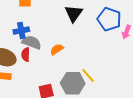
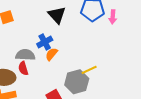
blue cross: (21, 31) -> (45, 42), moved
yellow line: (88, 76) -> (89, 70), turned -56

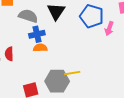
orange semicircle: (51, 54) -> (40, 48), turned 32
gray semicircle: (25, 55) -> (28, 16), moved

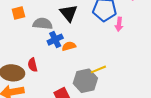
pink arrow: (109, 28) -> (119, 24), moved
orange semicircle: (40, 48) -> (69, 46), moved

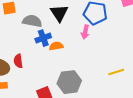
pink arrow: (119, 24) -> (85, 32), moved
yellow line: (98, 69) -> (116, 72), moved

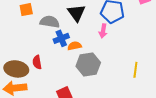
yellow line: (116, 72) -> (135, 70), turned -63
gray hexagon: (69, 82) -> (88, 64), moved

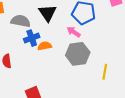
pink arrow: (103, 31) -> (74, 32), turned 112
gray hexagon: (88, 64) -> (78, 54), moved

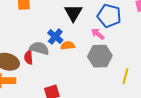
gray semicircle: (21, 21) -> (39, 48), moved
blue cross: (32, 38) -> (55, 36), turned -35

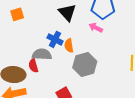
orange semicircle: (68, 45) -> (69, 46), turned -80
gray hexagon: (100, 56) -> (85, 65), moved

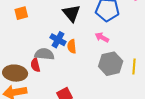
pink arrow: (96, 28) -> (102, 37), moved
gray hexagon: (85, 65) -> (111, 64), moved

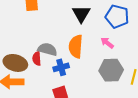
blue cross: (58, 40) -> (61, 67), moved, turned 35
orange semicircle: (72, 46) -> (76, 46), size x1.6

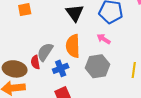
gray semicircle: (47, 49) -> (45, 52), turned -66
gray hexagon: (111, 70) -> (98, 66), moved

